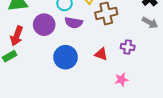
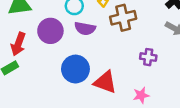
red triangle: (101, 54) -> (105, 82), moved, size x1.5

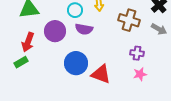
brown cross: (123, 18) -> (129, 20), moved, turned 30
pink star: (141, 95) -> (140, 74), moved

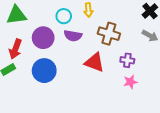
brown cross: (129, 20) -> (109, 34), moved
blue circle: (76, 63) -> (44, 71), moved
red triangle: (101, 74) -> (94, 62), moved

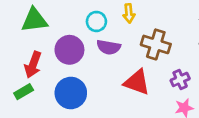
purple cross: (127, 60) -> (180, 79), turned -32

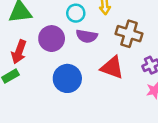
blue circle: (71, 93) -> (67, 78), moved

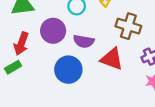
purple semicircle: (87, 36) -> (84, 41), moved

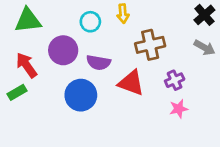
brown cross: (128, 26) -> (150, 45), turned -30
red arrow: (21, 44) -> (26, 65), turned 125

